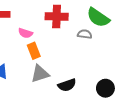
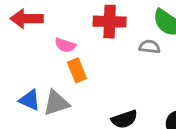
gray triangle: (40, 74) -> (56, 103), moved

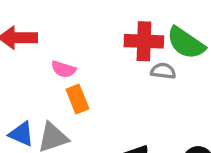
red cross: (110, 22) -> (144, 41), moved

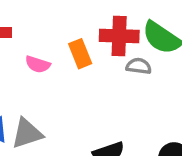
orange rectangle: (77, 99) -> (80, 54), moved

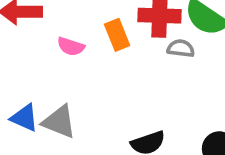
gray triangle: (27, 133) -> (59, 122), turned 40

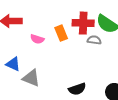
blue triangle: (25, 118) -> (13, 64), moved

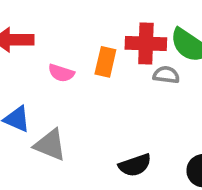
orange rectangle: (61, 33) -> (105, 62), turned 35

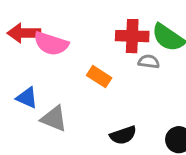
orange rectangle: (105, 62) -> (99, 77), moved, turned -70
pink semicircle: (61, 73) -> (51, 44), moved, size x1.6

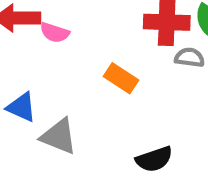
pink semicircle: (51, 44) -> (55, 33), size x0.6

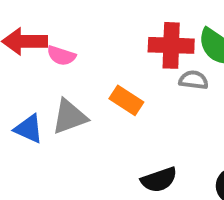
gray triangle: (59, 136) -> (69, 117), moved, turned -42

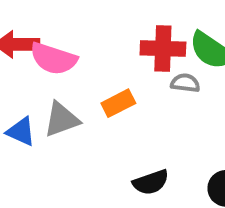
pink semicircle: (61, 56) -> (53, 59), size x1.6
orange rectangle: (126, 100) -> (118, 103), turned -60

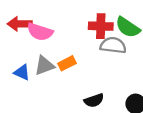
gray semicircle: (185, 83) -> (113, 45), size x1.6
orange rectangle: (118, 103) -> (67, 63), moved

